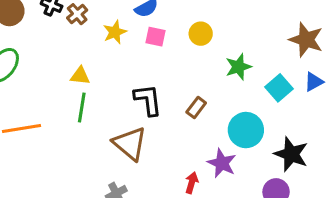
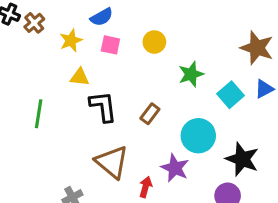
yellow triangle: (80, 76) -> (80, 77), moved
brown triangle: (130, 144) -> (112, 162), moved

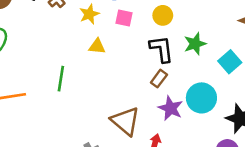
black L-shape: (103, 106) -> (161, 49), moved
purple star: (175, 168) -> (171, 108), moved

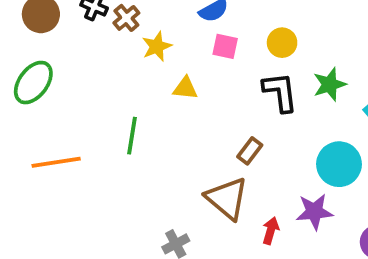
yellow star: (89, 14) -> (157, 46), moved
brown rectangle: (159, 79) -> (250, 151), moved
purple star: (171, 108) -> (314, 212), moved, turned -30

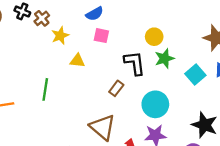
yellow circle: (282, 43) -> (154, 37), moved
brown rectangle: (250, 151) -> (116, 88), moved
cyan circle: (339, 164) -> (155, 104), moved

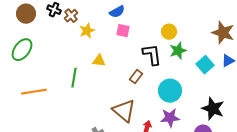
yellow triangle: (77, 61) -> (99, 61), moved

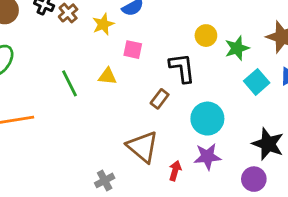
yellow star: (87, 31) -> (103, 24), moved
pink square: (123, 31) -> (133, 50), moved
green star: (178, 51) -> (237, 48), moved
green line: (74, 78) -> (69, 83), moved, turned -36

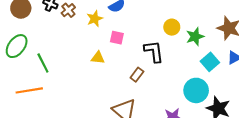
green line: (69, 83) -> (43, 63), moved
cyan circle: (207, 119) -> (196, 90), moved

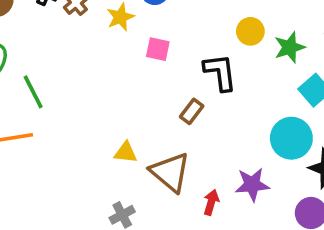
yellow triangle: (98, 58) -> (126, 152), moved

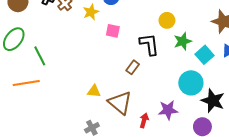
green star: (290, 47) -> (183, 41), moved

